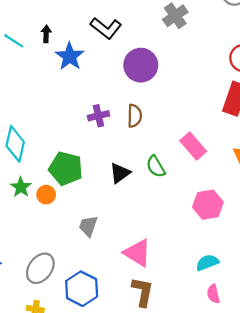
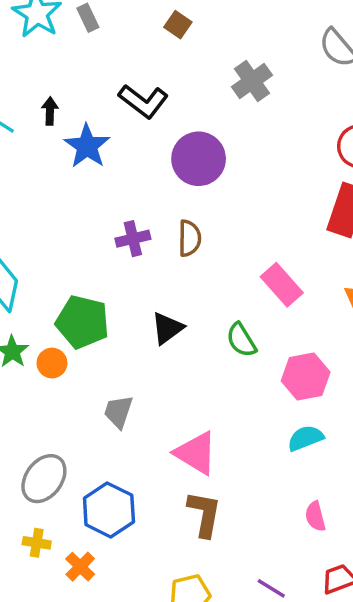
green semicircle: (156, 167) -> (241, 340), moved
cyan semicircle: (207, 263) -> (305, 438), moved

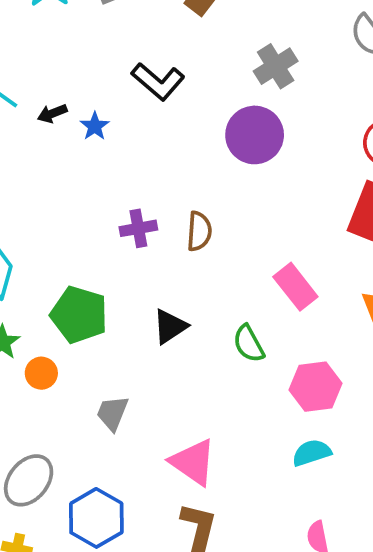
black arrow: (50, 111) -> (52, 113), moved, turned -116
blue star: (87, 146) -> (95, 126), size x0.6
purple circle: (199, 159) -> (255, 135), moved
orange circle: (52, 363) -> (41, 373), moved

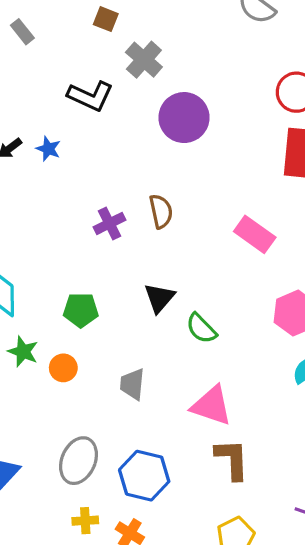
gray cross: (276, 66) -> (144, 60), moved
green pentagon: (79, 315) -> (81, 310), size x0.7
green semicircle: (249, 344) -> (201, 328), moved

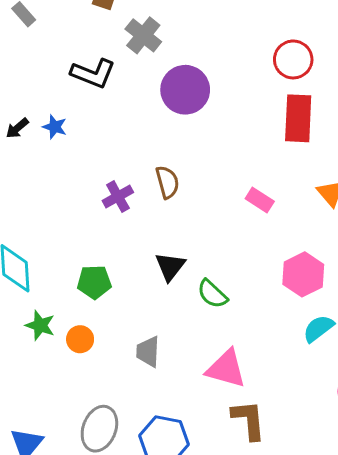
pink rectangle: (255, 234) -> (260, 200), size x0.7

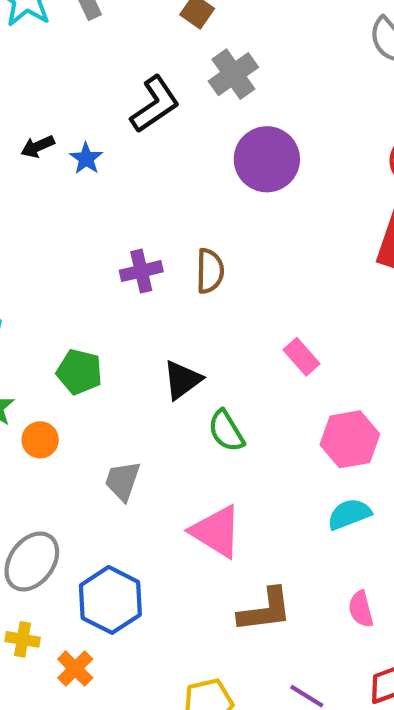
black L-shape: (93, 73) -> (155, 104), turned -72
pink rectangle: (260, 200) -> (302, 357), moved
brown L-shape: (249, 420) -> (265, 610), moved, turned 72

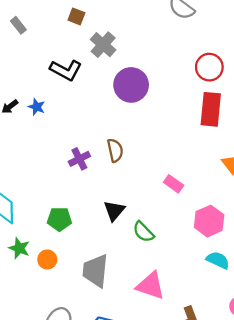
black L-shape: (155, 104) -> (66, 70), turned 76
gray trapezoid: (123, 481) -> (95, 271), size x1.5
cyan semicircle: (349, 514) -> (218, 260), turned 60

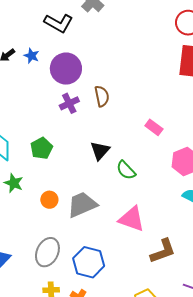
purple circle: (131, 85) -> (66, 69), moved
green pentagon: (59, 219) -> (41, 148), moved, turned -30
orange circle: (47, 260) -> (49, 200), moved
gray trapezoid: (95, 271) -> (82, 205), turned 60

